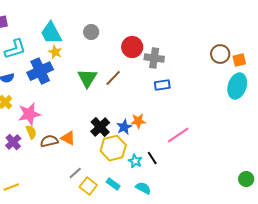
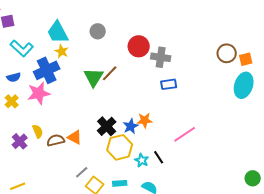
cyan L-shape: (15, 49) -> (22, 48), turned 60
brown line: (113, 78) -> (110, 73), moved
pink star: (29, 114) -> (39, 93), moved
cyan rectangle: (113, 184) -> (120, 183), turned -40

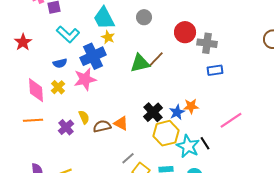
green triangle: (94, 77) -> (140, 63), turned 45
cyan star: (142, 160) -> (188, 146), size x1.6

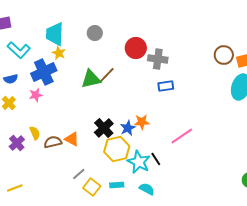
cyan trapezoid: (104, 18) -> (55, 34), turned 30
pink star: (85, 79) -> (36, 95), size x0.6

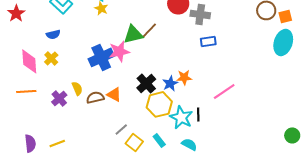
blue cross: (44, 72) -> (101, 57), moved
pink star: (36, 95) -> (119, 51), moved, size x1.5
black line: (156, 159) -> (198, 114), turned 32
cyan rectangle: (117, 185) -> (159, 140), turned 56

